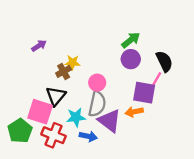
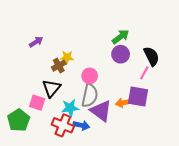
purple square: (144, 93) -> (138, 96), moved
pink square: (40, 112) -> (37, 103), size x0.7
red cross: (54, 135) -> (63, 125), moved

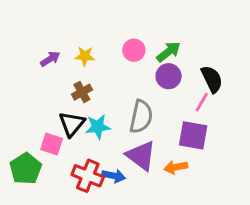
yellow star: (67, 57) -> (85, 56), moved
pink circle: (90, 76) -> (134, 50), moved
gray semicircle: (90, 95) -> (141, 117), moved
orange arrow: (124, 103) -> (176, 167), moved
cyan star: (70, 108) -> (98, 127), moved

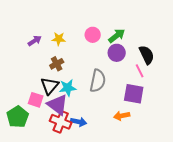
pink line: (202, 102) -> (140, 71), turned -56
purple triangle: (141, 156) -> (58, 105), moved

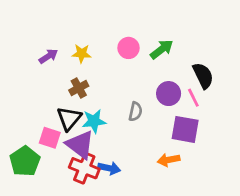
purple circle: (117, 53) -> (169, 94), moved
gray semicircle: (98, 81) -> (135, 112), size x0.6

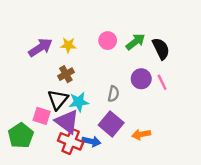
purple arrow: (48, 56) -> (40, 47), size x1.5
black semicircle: (203, 76) -> (161, 49), moved
purple square: (185, 129) -> (111, 124), moved, turned 30

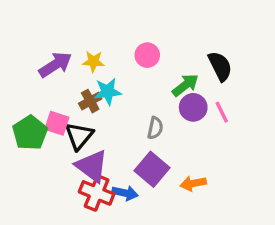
green arrow: (135, 42) -> (185, 85), moved
cyan star: (79, 102) -> (108, 92), moved
pink square: (42, 116) -> (57, 123), moved
green pentagon: (21, 136) -> (30, 133), moved

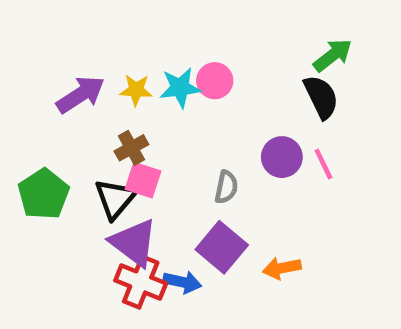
green arrow: (185, 85) -> (333, 55), moved
cyan star: (108, 92) -> (180, 88), moved
pink square: (57, 123) -> (143, 180), moved

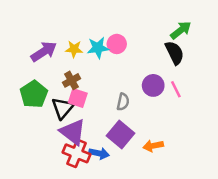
green pentagon: (44, 194) -> (34, 94), moved

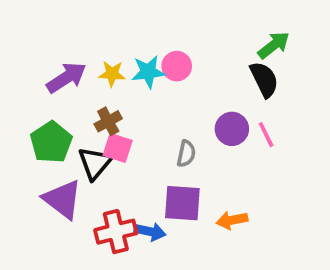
purple triangle: (73, 132) -> (63, 199), moved
purple square: (121, 134) -> (182, 203), turned -36
red cross: (77, 153) -> (116, 232), turned -36

